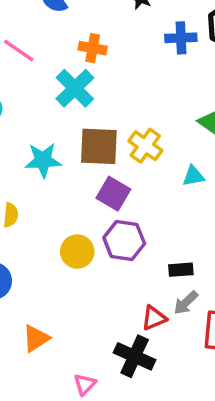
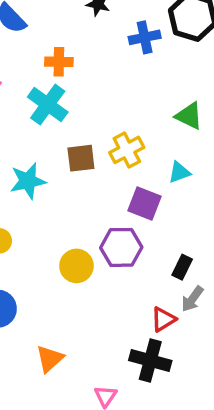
brown square: (99, 146) -> (81, 158), size x0.7
yellow cross: (145, 146) -> (127, 150), turned 36
purple square: (113, 194) -> (144, 204), moved
black rectangle: (181, 270) -> (182, 267), turned -50

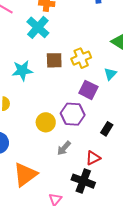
cyan triangle: (179, 172) -> (110, 74), turned -32
gray arrow: (192, 299) -> (64, 148), moved
orange triangle: (50, 359) -> (25, 175), size x1.5

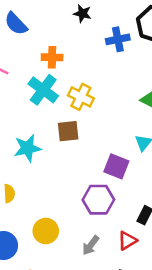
yellow cross: (81, 58) -> (81, 97), moved, turned -36
yellow circle: (46, 122) -> (46, 231), moved
red triangle: (93, 158) -> (127, 241), moved

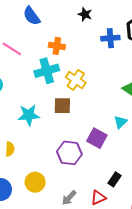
cyan cross: (43, 90) -> (47, 71), turned 30
purple hexagon: (98, 200) -> (69, 153), moved

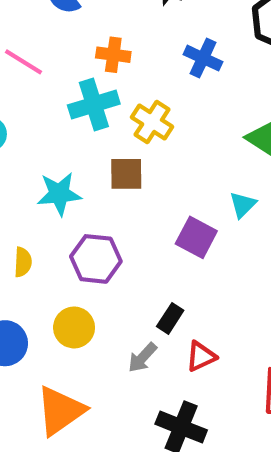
blue cross: (110, 38) -> (203, 58), moved, turned 30
purple hexagon: (69, 153) -> (96, 259), moved
black rectangle: (115, 179) -> (170, 318), moved

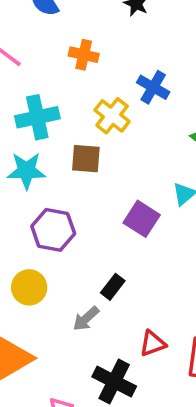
blue cross: (203, 58) -> (153, 87), moved
cyan cross: (94, 105) -> (37, 117), moved
red triangle: (201, 356) -> (153, 344), moved

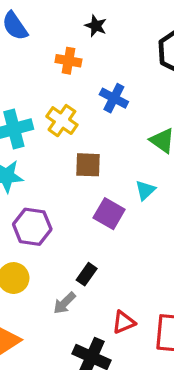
orange cross: (84, 55) -> (68, 61), moved
yellow cross: (112, 116) -> (62, 121), moved
brown square: (86, 159) -> (88, 165), moved

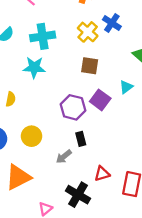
yellow cross: (62, 121) -> (88, 32), moved
purple hexagon: (32, 227) -> (73, 107), moved
black rectangle: (87, 274) -> (81, 139), turned -56

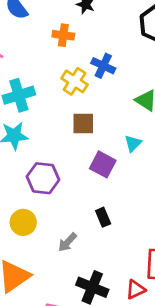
purple hexagon: (73, 107) -> (43, 178), moved
black rectangle: (81, 139) -> (103, 217), moved
red triangle: (102, 174) -> (135, 289), moved

